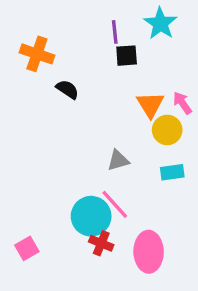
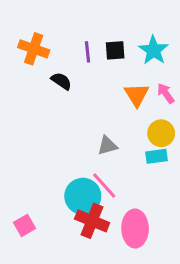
cyan star: (160, 23) -> (153, 50), moved
purple line: (115, 32) -> (87, 52), moved
yellow circle: (167, 130) -> (161, 133), moved
red cross: (101, 243) -> (92, 221), size x1.5

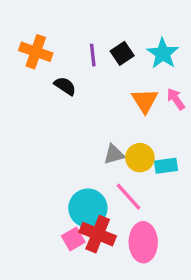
black square: (115, 50) -> (122, 53), turned -30
yellow circle: (161, 133) -> (140, 158), moved
pink line: (104, 185) -> (129, 197), moved
pink square: (24, 225) -> (73, 239), moved

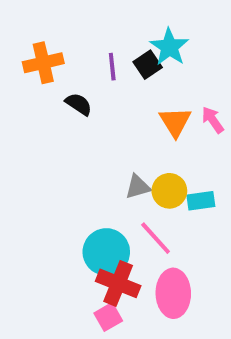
orange cross: (36, 52) -> (43, 63), turned -32
cyan star: (163, 53) -> (169, 47), moved
pink square: (73, 239) -> (108, 317), moved

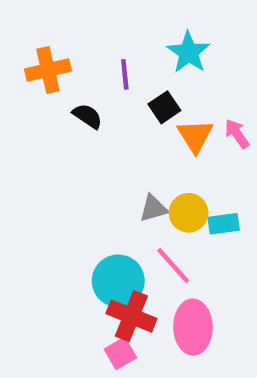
black square: (148, 65) -> (164, 107), moved

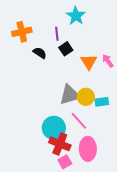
cyan star: (189, 52) -> (76, 16), moved
black square: (164, 107) -> (66, 49), moved
gray triangle: (153, 208) -> (70, 95), size x1.6
pink square: (120, 353) -> (65, 162), moved

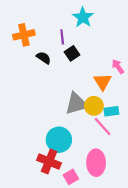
orange triangle: (89, 62) -> (103, 82), moved
pink line: (79, 121) -> (103, 127), moved
red cross: (60, 144) -> (49, 162), moved

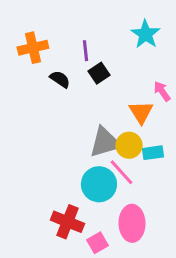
cyan star: (83, 17) -> (146, 34), moved
pink line: (103, 127) -> (121, 172), moved
cyan circle: (59, 140) -> (99, 184), moved

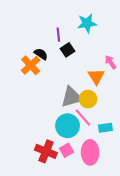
cyan star: (146, 34) -> (87, 23), moved, turned 30
orange cross: (33, 48) -> (31, 65), moved, turned -30
cyan rectangle: (153, 153) -> (105, 128), moved
pink square: (97, 243) -> (66, 150), moved

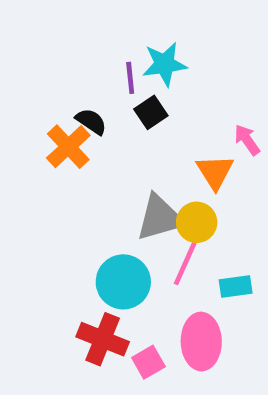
cyan star: (87, 23) -> (165, 64), moved
pink line: (83, 118) -> (185, 264), turned 66
cyan circle: (67, 126) -> (123, 282), moved
pink square: (66, 150) -> (148, 362), moved

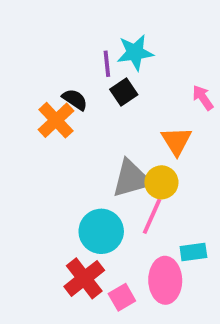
pink arrow: (247, 140) -> (203, 98), moved
cyan rectangle: (236, 286) -> (193, 252), moved
red cross: (103, 339) -> (84, 278), turned 30

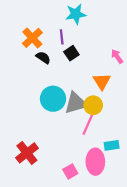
cyan star: (135, 52) -> (76, 14), moved
orange cross: (56, 120) -> (32, 38), moved
cyan circle: (101, 231) -> (53, 99), moved
red cross: (84, 278) -> (27, 153), moved

